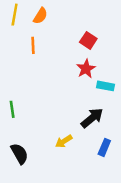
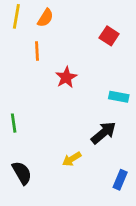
red square: (88, 40) -> (109, 36), moved
red star: (86, 69) -> (66, 77), moved
blue rectangle: (104, 147) -> (120, 180), moved

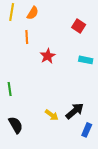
cyan rectangle: (119, 97) -> (86, 60), moved
black arrow: (104, 133) -> (75, 111), moved
yellow arrow: (72, 159) -> (52, 115), turned -112

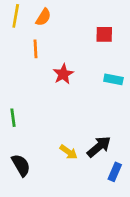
red square: (79, 26) -> (104, 34), turned -32

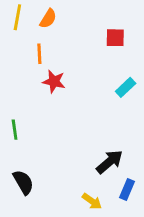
red star: (63, 74) -> (54, 81), moved, turned -30
cyan rectangle: (113, 79) -> (126, 87), turned -54
yellow arrow: (69, 152) -> (92, 201), moved

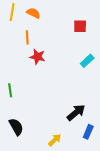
orange semicircle: (48, 19) -> (33, 13), turned -96
yellow arrow: (92, 201) -> (55, 140), moved, turned -80

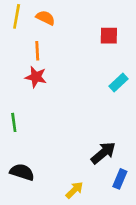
red star: (37, 57) -> (36, 77), moved
black semicircle: (16, 127) -> (22, 172), turned -42

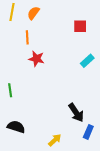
orange semicircle: (45, 18) -> (33, 13), turned -80
red star: (36, 77) -> (36, 59), moved
black arrow: (103, 153) -> (76, 113), turned 96

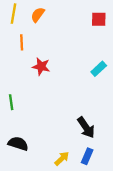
red square: (80, 26) -> (99, 19), moved
orange line: (27, 37) -> (22, 42), moved
blue rectangle: (88, 132) -> (87, 156), moved

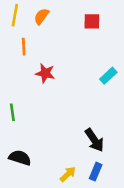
red square: (99, 19) -> (92, 21), moved

